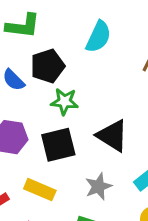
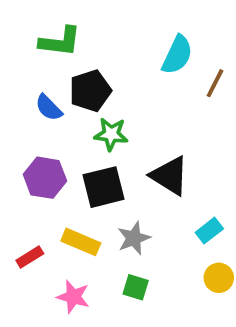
cyan semicircle: (98, 37) -> (177, 55), moved
gray star: (98, 186) -> (134, 238), moved

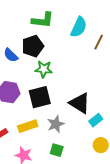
green L-shape: (60, 42) -> (43, 20), moved
black triangle: (170, 176) -> (80, 103), moved
yellow rectangle: (81, 242) -> (28, 126), turned -42

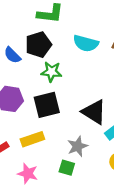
cyan semicircle: (79, 27) -> (86, 43), moved, turned 80
gray star: (56, 124) -> (77, 146), moved

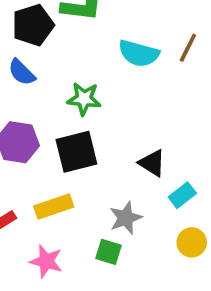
black pentagon: (38, 45) -> (33, 25), moved
black triangle: (94, 112) -> (152, 163), size x0.7

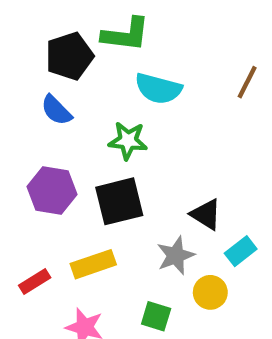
cyan semicircle: (139, 53) -> (158, 89), moved
gray star: (126, 218) -> (176, 256), moved
yellow circle: (192, 242) -> (210, 292), moved

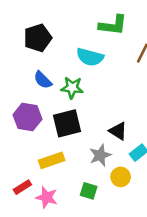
green L-shape: (126, 34) -> (113, 25), moved
blue semicircle: (56, 110) -> (43, 80), moved
red rectangle: (35, 282) -> (22, 187), moved

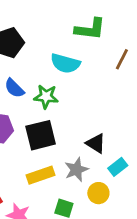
yellow rectangle: (52, 160) -> (41, 175), moved

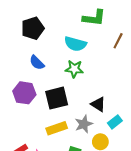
green star: (46, 97) -> (74, 69), moved

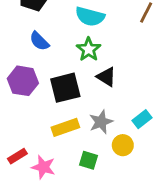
green star: (74, 69) -> (89, 49), turned 30
black triangle: (98, 104) -> (106, 77), moved

